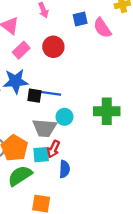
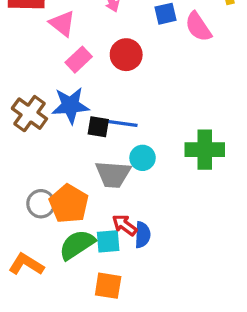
red arrow: (53, 149) -> (124, 225), moved, turned 102
cyan square: (41, 155) -> (108, 241), moved

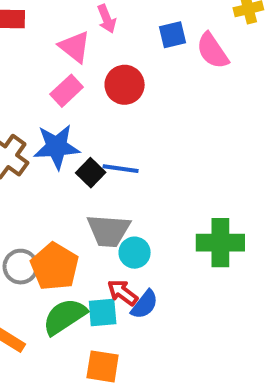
pink triangle: (62, 24) -> (75, 47), moved
black square: (98, 127) -> (91, 173), turned 35
green cross: (205, 150) -> (220, 243), moved
cyan circle: (143, 158) -> (135, 253), moved
blue semicircle: (143, 235) -> (145, 305), turned 35

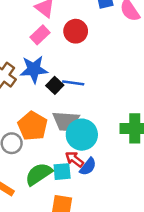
cyan circle: (135, 253) -> (82, 135), size x1.6
orange pentagon: (55, 267) -> (33, 126), moved

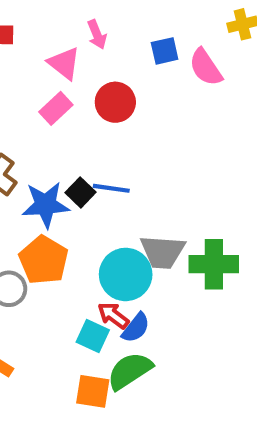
blue star: (34, 69) -> (46, 205), moved
gray trapezoid: (66, 121) -> (163, 252), moved
cyan square: (62, 172) -> (93, 336), turned 30
green semicircle: (39, 174) -> (130, 371), moved

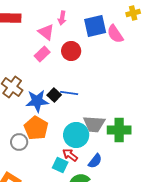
pink arrow: (97, 35) -> (62, 18), turned 32
blue square: (165, 51) -> (95, 26), size x1.6
blue semicircle: (136, 328) -> (95, 161), moved

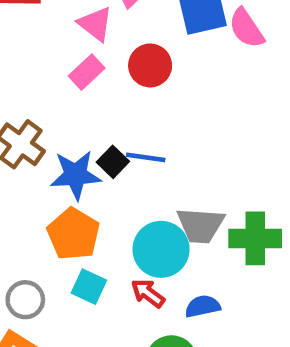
gray circle: (19, 142) -> (25, 300), moved
blue semicircle: (95, 161) -> (203, 306), turned -140
cyan square: (60, 165) -> (89, 287), moved

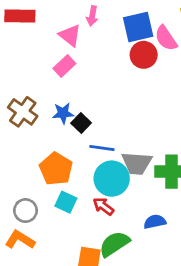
red circle: (150, 65) -> (144, 55), moved
blue line: (146, 157) -> (102, 148), moved
blue star: (76, 175) -> (63, 113), moved, size x0.7
blue semicircle: (203, 306) -> (155, 222), moved

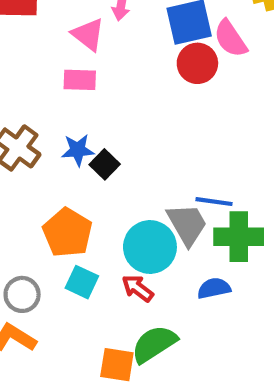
pink rectangle: (64, 66) -> (80, 80), turned 45
blue line: (102, 148) -> (214, 202), moved
gray trapezoid: (137, 163) -> (187, 224), turned -124
blue semicircle: (155, 222) -> (214, 288), moved

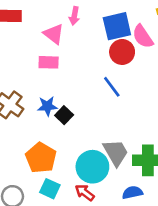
blue line: (214, 202) -> (112, 87), moved, turned 45

